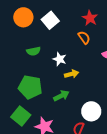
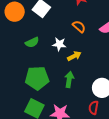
orange semicircle: (84, 37) -> (79, 27), moved
green arrow: (61, 96) -> (69, 80), turned -42

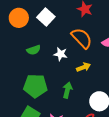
orange semicircle: (79, 27) -> (82, 38), size x1.6
yellow arrow: (74, 56) -> (84, 67), moved

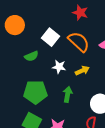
white square: (46, 17) -> (50, 37), moved
white star: (61, 54) -> (59, 67), moved

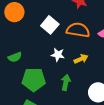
orange semicircle: (79, 42) -> (78, 30), turned -35
green semicircle: (31, 56) -> (15, 57), moved

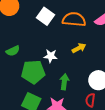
white star: (58, 55) -> (51, 56), moved
green arrow: (66, 82) -> (64, 82), moved

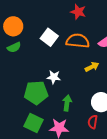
yellow arrow: (79, 48) -> (92, 67), moved
green semicircle: (13, 51) -> (14, 47), moved

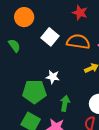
orange circle: (13, 26) -> (24, 17), moved
green semicircle: (14, 47) -> (14, 46), turned -104

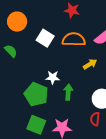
green pentagon: (34, 92) -> (36, 94), turned 30
green arrow: (65, 103) -> (68, 92), moved

